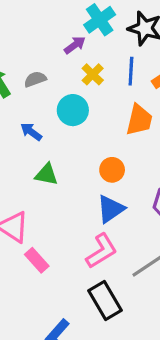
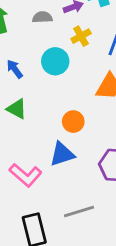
gray semicircle: (35, 79) -> (42, 17), moved
pink L-shape: (101, 251) -> (26, 175), moved, turned 56

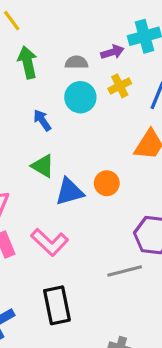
cyan circle: (55, 61) -> (80, 97), moved
blue triangle: (62, 154) -> (69, 192), moved
gray line: (79, 211) -> (125, 271), moved

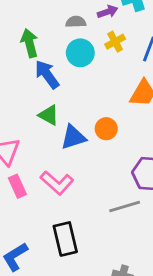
green arrow: (28, 62) -> (30, 43), moved
blue arrow: (42, 120) -> (47, 74), size x1.5

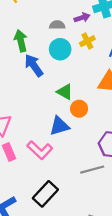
green triangle: (49, 115) -> (65, 92), moved
blue triangle: (73, 137) -> (59, 126), moved
black rectangle: (65, 239) -> (45, 194), turned 55

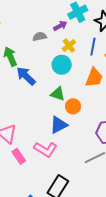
cyan circle: (60, 49) -> (62, 65), moved

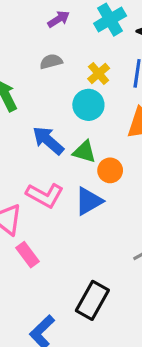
purple arrow: (60, 26) -> (59, 19), moved
blue arrow: (26, 76) -> (48, 140), moved
pink L-shape: (46, 149) -> (45, 195), moved

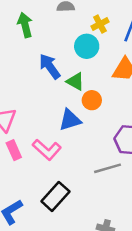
pink L-shape: (45, 195) -> (47, 150), moved

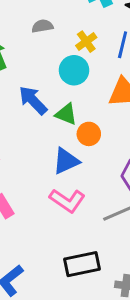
pink L-shape: (47, 150) -> (67, 200), moved
black rectangle: (55, 196) -> (82, 264), moved, turned 44

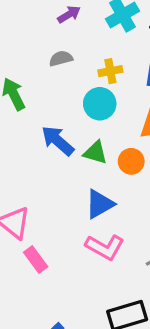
yellow cross: (86, 42) -> (110, 71), turned 30
orange circle: (89, 134) -> (131, 161), moved

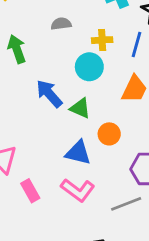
orange circle: (131, 161) -> (109, 134), moved
blue triangle: (100, 204) -> (78, 153), turned 36
pink rectangle: (36, 259) -> (30, 191), moved

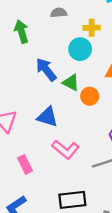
orange circle: (109, 134) -> (90, 96), moved
blue triangle: (78, 153) -> (47, 117), moved
pink rectangle: (30, 191) -> (25, 164), moved

